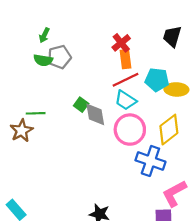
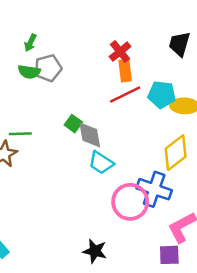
cyan trapezoid: (126, 100) -> (101, 163), moved
pink circle: (130, 130) -> (130, 202), moved

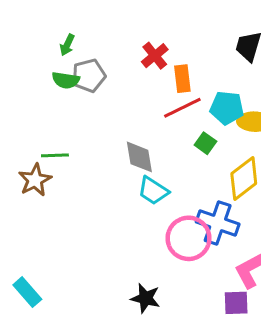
red cross: (120, 52) -> (155, 56), moved
green square: (73, 124) -> (205, 143), moved

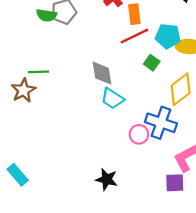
pink circle: (189, 238) -> (139, 134), size x0.6

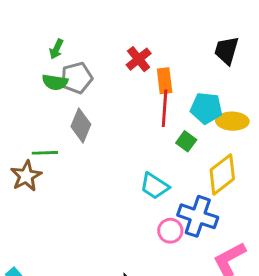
red line: (134, 36) -> (165, 108), turned -60
gray diamond: (102, 73) -> (81, 125), moved, turned 32
cyan trapezoid: (112, 98) -> (154, 186), moved

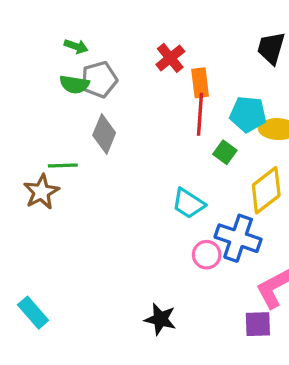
green arrow: (56, 49) -> (76, 46), turned -96

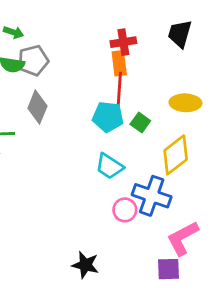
red cross: (170, 58) -> (123, 42), moved, turned 30
cyan pentagon: (248, 114) -> (108, 117), moved

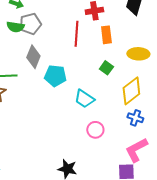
orange rectangle: (119, 63) -> (106, 35), moved
red line: (119, 90) -> (76, 34), moved
cyan pentagon: (108, 117) -> (55, 76), moved
blue cross: (152, 196) -> (135, 118), moved, size x0.6

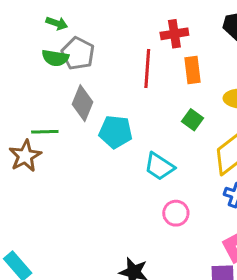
gray pentagon: (30, 24) -> (78, 53), turned -30

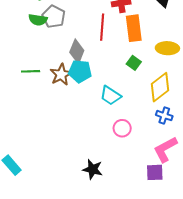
orange rectangle: (192, 70) -> (134, 28), size x1.4
gray diamond: (82, 103) -> (77, 51), moved
brown star: (25, 156) -> (61, 75), moved

